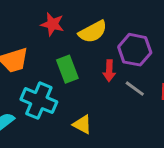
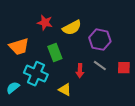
red arrow: (109, 71) -> (80, 71), moved

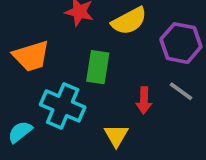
green rectangle: (55, 53) -> (98, 67), turned 30
yellow triangle: (65, 90) -> (116, 136), turned 32

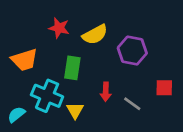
gray line: (181, 91) -> (132, 104), moved
yellow triangle: (116, 136) -> (75, 110), moved

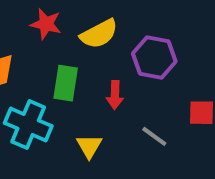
red arrow: (106, 92) -> (115, 95), moved
yellow triangle: (75, 110) -> (89, 146), moved

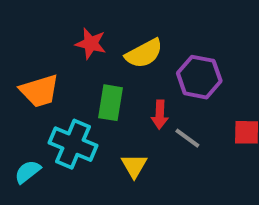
gray line: (154, 136) -> (187, 138), moved

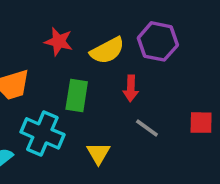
purple hexagon: (199, 77) -> (158, 41), moved
red arrow: (160, 115) -> (131, 88), moved

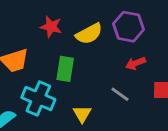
red arrow: (131, 88) -> (136, 63), moved, turned 66

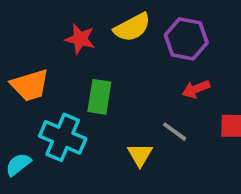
yellow semicircle: (89, 34) -> (132, 27), moved
yellow triangle: (82, 114) -> (140, 155), moved

